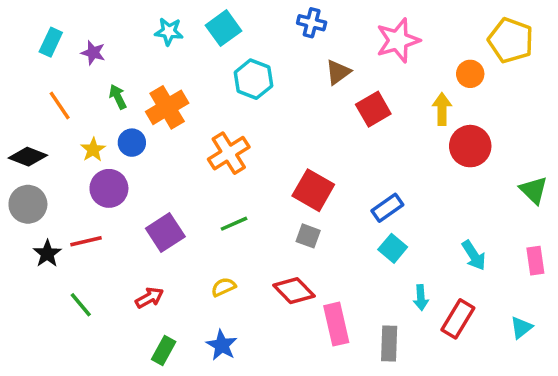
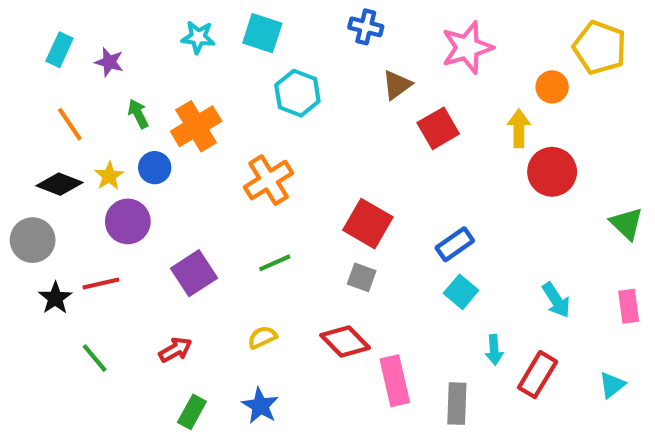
cyan square: (223, 28) -> (262, 33), turned -36
black diamond: (28, 157) -> (59, 184), moved

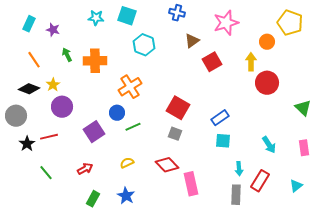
orange cross: (196, 126) -> (95, 61), turned 30
blue circle: (155, 168) -> (117, 113), moved
cyan square: (461, 292) -> (223, 141), turned -35
gray rectangle: (457, 404) -> (236, 195), moved

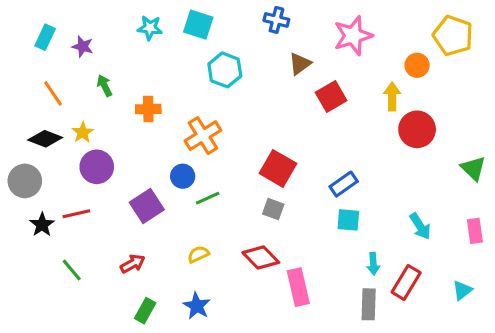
orange cross: (95, 61) -> (148, 109), moved, size x0.7

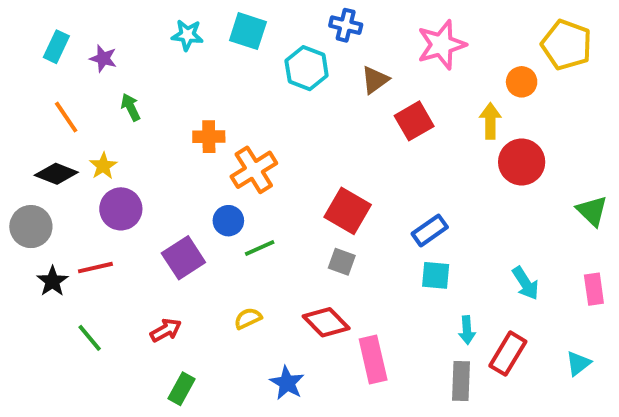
cyan hexagon: (225, 70) -> (307, 68), moved
orange cross: (148, 109) -> (209, 137), moved
blue star: (197, 306) -> (287, 383), moved

